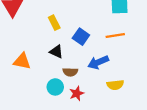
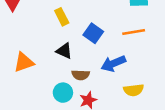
orange triangle: (22, 61) -> (24, 62), turned -30

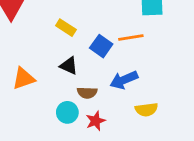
yellow rectangle: (62, 17) -> (66, 28), turned -30
orange line: (134, 32) -> (131, 38), moved

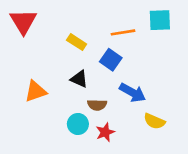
orange line: (131, 38) -> (123, 32), moved
blue arrow: (124, 80) -> (133, 93), turned -128
yellow semicircle: (146, 110) -> (154, 121), turned 30

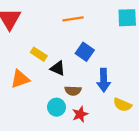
orange line: (123, 32) -> (73, 19), moved
yellow rectangle: (77, 42) -> (39, 54), moved
blue arrow: (133, 93) -> (104, 80), turned 60

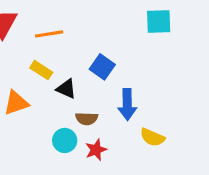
orange line: (73, 19) -> (49, 34), moved

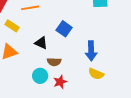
yellow rectangle: (41, 70) -> (12, 26), moved
blue arrow: (127, 104) -> (91, 51), moved

